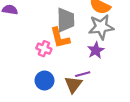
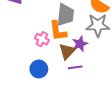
purple star: (96, 50) -> (80, 44), moved
brown triangle: (73, 85) -> (67, 51), moved

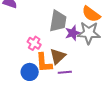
orange L-shape: (58, 31) -> (44, 63), moved
purple star: (80, 44) -> (73, 33), moved

